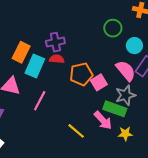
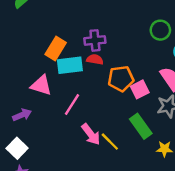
cyan rectangle: (35, 66) -> (70, 65), turned 55
green rectangle: (115, 109) -> (141, 126), moved, turned 30
pink arrow: (103, 120) -> (91, 134), moved

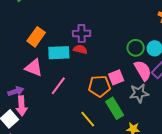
green circle: (160, 30) -> (136, 48), moved
orange rectangle: (56, 49) -> (36, 37), moved
orange pentagon: (121, 79) -> (99, 86), moved
pink arrow: (91, 134) -> (22, 106), moved, turned 30

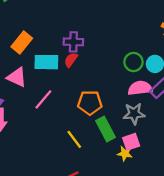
red semicircle: (80, 49) -> (71, 60), turned -72
pink semicircle: (143, 70) -> (140, 88), turned -70
pink square: (116, 77) -> (131, 142), moved

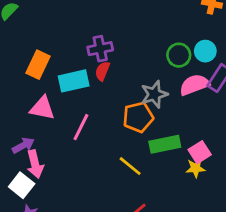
gray star: (134, 114) -> (154, 94), moved
green rectangle: (106, 129) -> (165, 144), turned -60

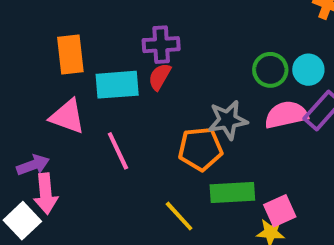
orange rectangle: (38, 65) -> (70, 54), turned -40
pink line: (81, 127) -> (118, 151), turned -60

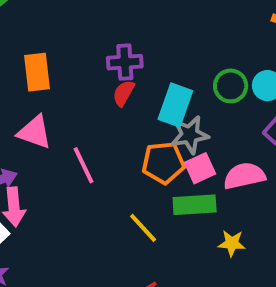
cyan rectangle: (117, 85) -> (175, 105), moved, turned -66
pink semicircle: (286, 115) -> (244, 176), moved
pink square: (280, 211) -> (200, 168), moved

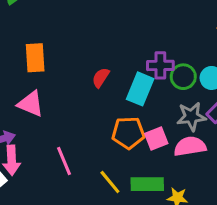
purple cross: (125, 62) -> (160, 65), moved
gray star: (190, 135) -> (191, 116), moved
pink line: (84, 165) -> (64, 161), moved
green rectangle: (195, 205) -> (147, 184), moved

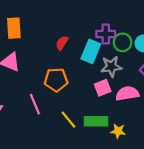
gray star: (191, 116) -> (111, 67), moved
orange pentagon: (128, 133) -> (56, 80), moved

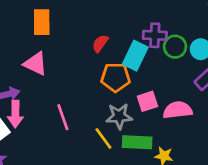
gray star: (111, 67) -> (119, 116), moved
orange pentagon: (56, 80) -> (116, 77), moved

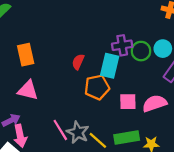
pink square: (147, 101) -> (128, 102), turned 30
gray star: (119, 116) -> (78, 132), moved, turned -30

